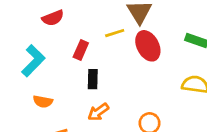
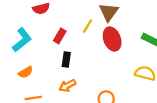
yellow line: (115, 33) -> (88, 26), turned -48
orange semicircle: (43, 101) -> (26, 72), turned -48

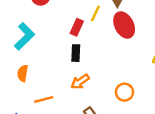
red rectangle: (60, 36) -> (77, 27), moved
orange semicircle: (26, 72) -> (23, 73), moved, turned 136

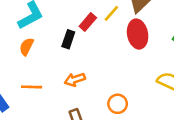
black rectangle: (76, 53) -> (68, 39), moved
orange semicircle: (23, 73) -> (26, 47), moved

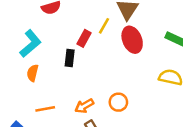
orange arrow: (75, 80) -> (84, 106), moved
orange circle: (118, 104) -> (118, 102), moved

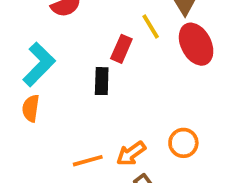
yellow line: (104, 26) -> (151, 27), turned -56
orange semicircle: (33, 73) -> (31, 108), moved
orange line: (45, 109) -> (88, 161), moved

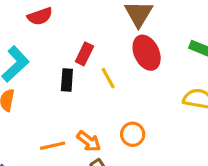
yellow line: (151, 27) -> (108, 78), moved
orange arrow: (131, 154) -> (89, 141), turned -110

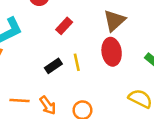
red rectangle: (84, 54) -> (64, 26), moved
black rectangle: (67, 80) -> (53, 66), moved, turned 35

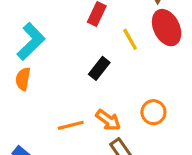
yellow line: (77, 62) -> (130, 39), moved

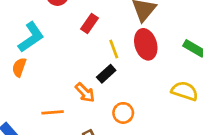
black rectangle: (99, 68) -> (106, 74), moved
orange arrow: (108, 120) -> (85, 93), moved

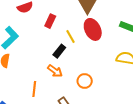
black rectangle: (106, 74) -> (59, 51), moved
orange line: (53, 112) -> (34, 89), turned -70

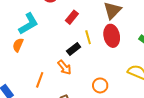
orange circle: (85, 81) -> (100, 85), moved

